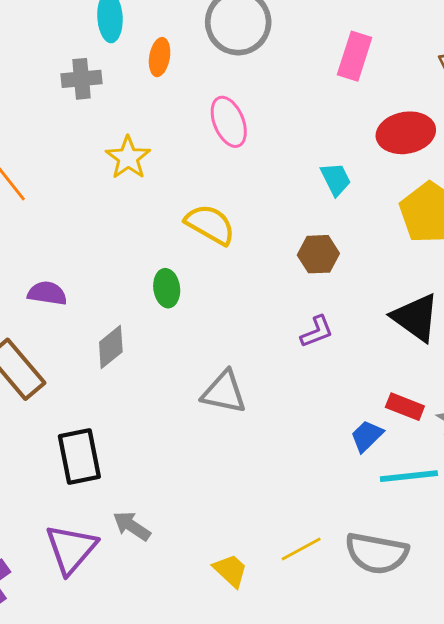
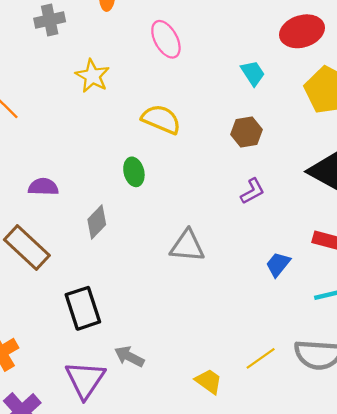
blue trapezoid: (367, 436) -> (278, 264), moved

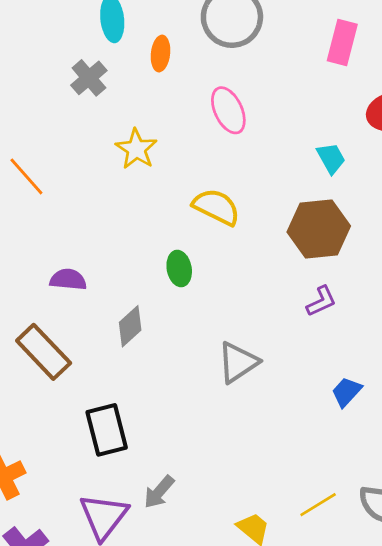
gray cross: (50, 20) -> (89, 78), turned -32
brown hexagon: (247, 132) -> (319, 229), size x1.6
gray triangle: (187, 246) -> (238, 362), turned -42
gray arrow: (129, 357) -> (159, 492), turned -80

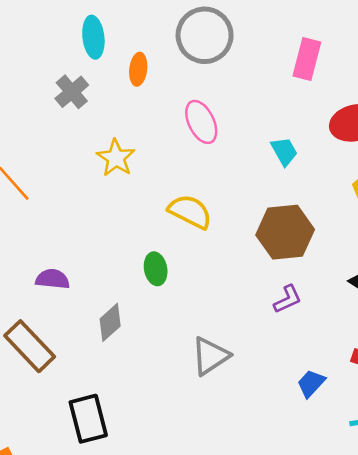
cyan trapezoid: (331, 158) -> (284, 151), moved

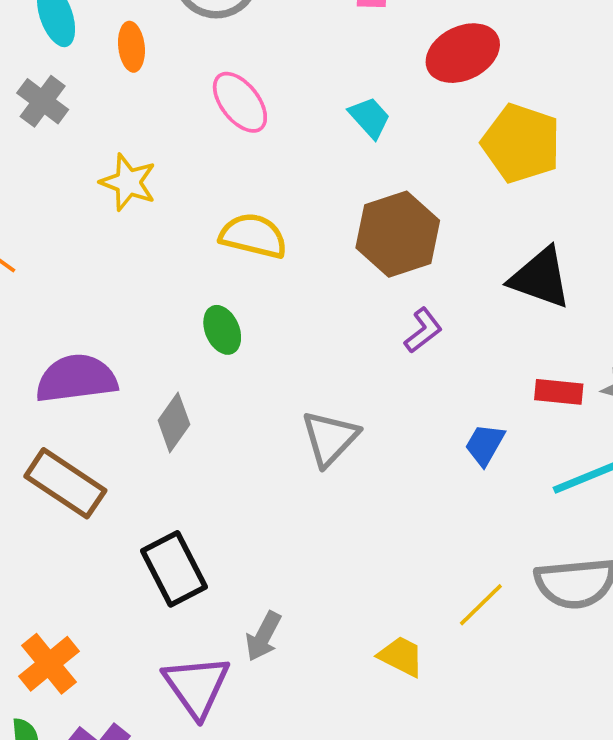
purple semicircle: (52, 279) -> (76, 379), size x1.6

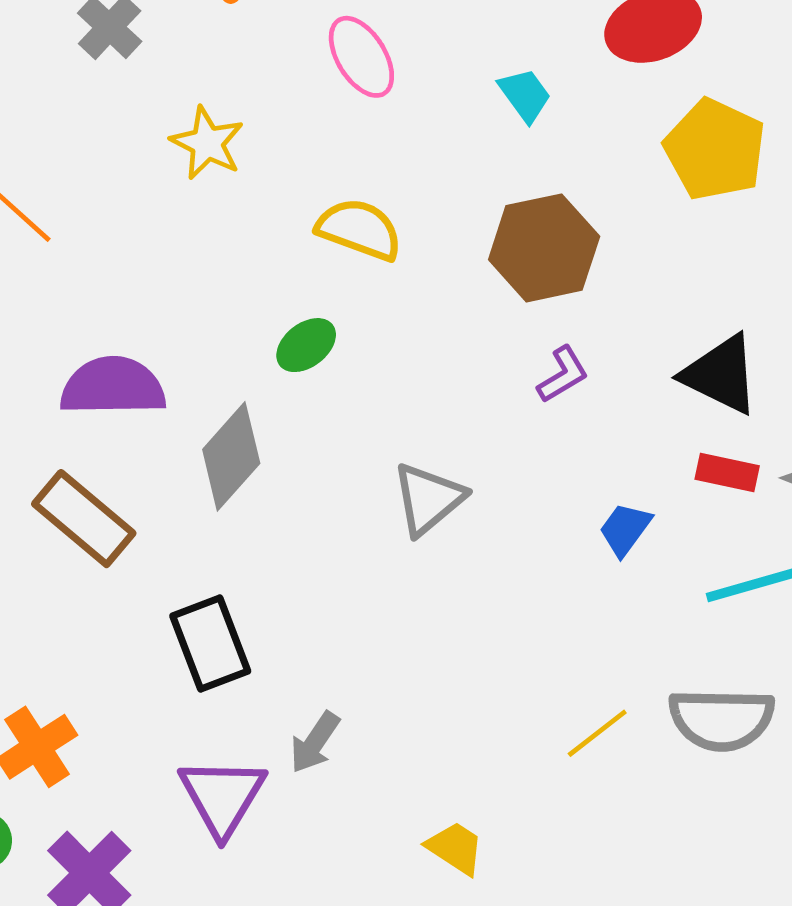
black triangle: (540, 278) -> (721, 374), moved
green ellipse: (222, 330) -> (306, 345), turned 69
gray diamond: (174, 422) -> (231, 456), size x1.4
yellow trapezoid: (401, 656) -> (455, 848), moved

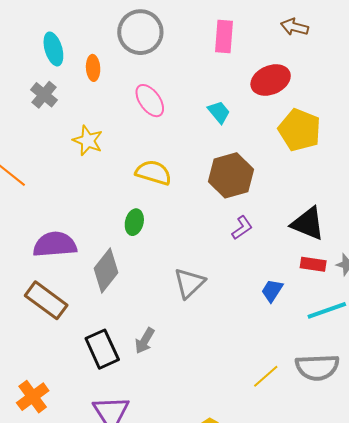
green ellipse: (306, 345) -> (134, 222), turned -35
gray arrow: (315, 742) -> (145, 341), moved

